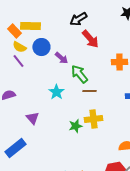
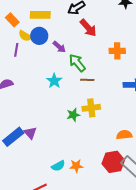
yellow rectangle: (30, 26) -> (40, 15), moved
yellow semicircle: (19, 47) -> (25, 36), moved
purple line: (18, 61) -> (16, 50), turned 48
purple triangle: (32, 118) -> (30, 133), moved

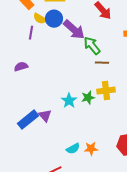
purple arrow: (59, 47) -> (74, 30), size x1.6
cyan star: (54, 81) -> (69, 101), moved

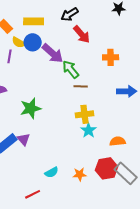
green star: (88, 98) -> (31, 108), moved, size x1.5
cyan star: (69, 101) -> (89, 130), moved
orange star: (91, 149) -> (80, 174), moved

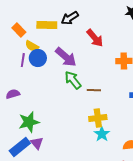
black arrow: (70, 14) -> (70, 18), moved
blue circle: (33, 42) -> (38, 58), moved
green arrow: (71, 69) -> (73, 80), moved
green star: (31, 108) -> (29, 122), moved

